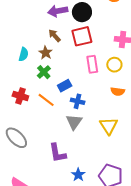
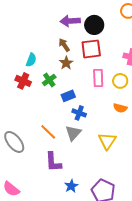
brown star: (46, 53) -> (66, 63), moved
red cross: (20, 96) -> (23, 81), moved
orange line: (46, 100) -> (48, 132), moved

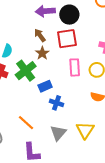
green cross: (49, 80) -> (26, 71), size x1.5
gray triangle: (73, 133) -> (58, 133), moved

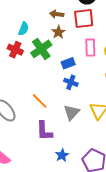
brown arrow: (40, 35) -> (57, 14), turned -48
blue rectangle: (45, 86) -> (68, 63), moved

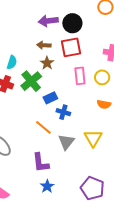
blue rectangle: (68, 63) -> (50, 98), moved
orange line: (40, 101) -> (43, 127), moved
blue star: (62, 155) -> (47, 186), moved

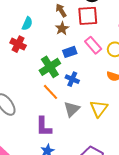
brown arrow: (44, 45) -> (61, 10), turned 48
pink rectangle: (80, 76) -> (93, 45), turned -42
green cross: (31, 81) -> (50, 67), moved
blue rectangle: (50, 98) -> (70, 52), moved

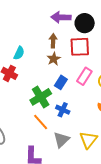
brown arrow: (61, 10) -> (53, 41), turned 32
pink rectangle: (93, 45) -> (84, 76), turned 72
blue rectangle: (70, 52) -> (61, 82), turned -40

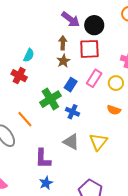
purple arrow: (61, 17) -> (71, 19), turned -144
orange line: (41, 122) -> (25, 119), moved
gray triangle: (61, 140) -> (71, 142), turned -48

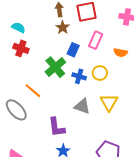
cyan semicircle: (29, 55) -> (18, 28), moved, turned -80
yellow circle: (116, 83) -> (100, 73), moved
orange semicircle: (114, 110) -> (120, 53), moved

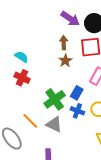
blue rectangle: (73, 50) -> (77, 93), moved
gray triangle: (82, 106) -> (54, 124), moved

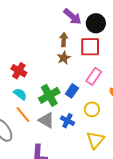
cyan semicircle: (21, 57) -> (20, 94), moved
blue cross: (77, 111) -> (67, 121), moved

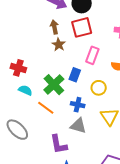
orange line: (23, 114) -> (46, 108), moved
gray triangle: (46, 120) -> (78, 126), moved

